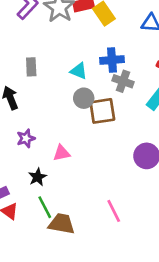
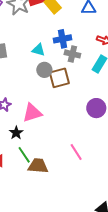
pink triangle: (62, 153) -> (32, 113), size x1.5

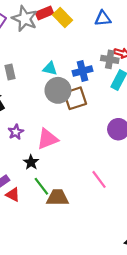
blue cross: (63, 39) -> (83, 71), moved
gray cross: (72, 54) -> (110, 59), moved
gray circle: (44, 70) -> (58, 90), size x1.5

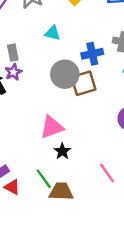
cyan triangle: (50, 68) -> (53, 33), moved
purple star: (16, 132) -> (13, 72), moved
black star: (31, 162) -> (62, 151), moved

